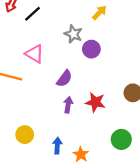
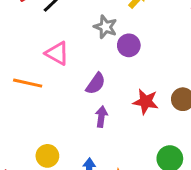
red star: (95, 102) -> (146, 102), moved

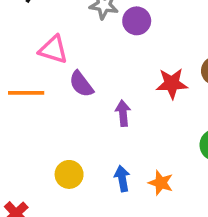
purple semicircle: (96, 84) -> (81, 84), moved, turned 120

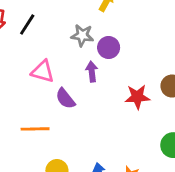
orange line: (26, 93) -> (35, 129), moved
purple arrow: (123, 113) -> (92, 72), moved

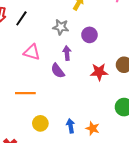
purple circle: (109, 47) -> (89, 35), moved
purple semicircle: (65, 99) -> (58, 71), moved

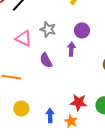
gray star: (61, 27) -> (48, 29), moved
purple arrow: (67, 53) -> (71, 49), moved
red star: (99, 72) -> (79, 102), moved

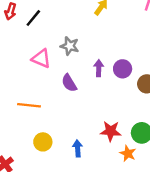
purple circle: (82, 30) -> (123, 69), moved
orange star: (71, 121) -> (128, 153), moved

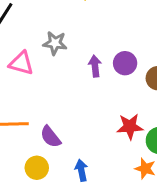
purple semicircle: (69, 83) -> (50, 137), moved
red star: (111, 131) -> (130, 127), moved

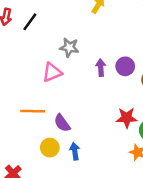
pink triangle: (21, 63) -> (52, 72), moved, turned -40
blue arrow: (81, 170) -> (75, 151), moved

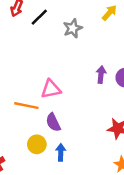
gray star: (69, 47) -> (73, 28), moved, turned 30
pink triangle: (52, 72) -> (51, 89), moved

